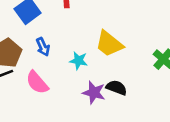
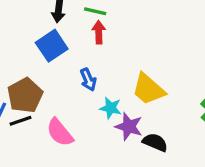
blue arrow: (43, 47) -> (88, 80), moved
purple star: (94, 93) -> (129, 127), moved

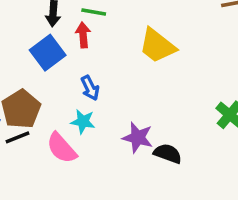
red arrow: (99, 32) -> (83, 35), moved
yellow trapezoid: (148, 89) -> (157, 46), moved
cyan star: (111, 108) -> (83, 122), moved

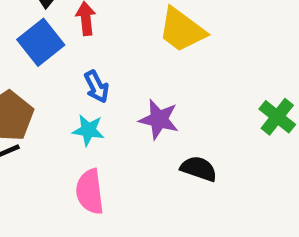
purple star: (138, 138) -> (159, 119), moved
pink semicircle: (62, 148) -> (90, 192), moved, turned 36

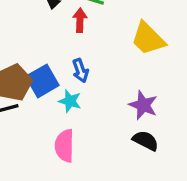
blue square: (41, 42) -> (42, 81), moved
purple star: (159, 119) -> (143, 105), moved

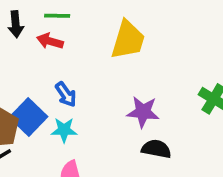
red arrow: (80, 20) -> (50, 41), turned -60
yellow trapezoid: (148, 39) -> (128, 40), turned -102

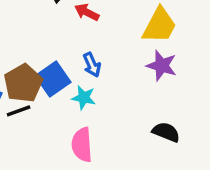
purple star: (143, 112) -> (162, 66), moved

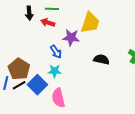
purple star: (162, 66) -> (71, 37), moved
blue square: (53, 79) -> (37, 85), moved
black semicircle: (166, 132) -> (101, 59), moved

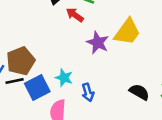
blue arrow: (56, 52) -> (88, 92), moved
black semicircle: (101, 59) -> (139, 92), moved

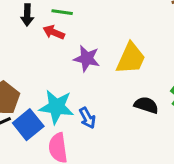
yellow trapezoid: (127, 32) -> (131, 58), moved
cyan star: (64, 78) -> (56, 107), size x1.6

